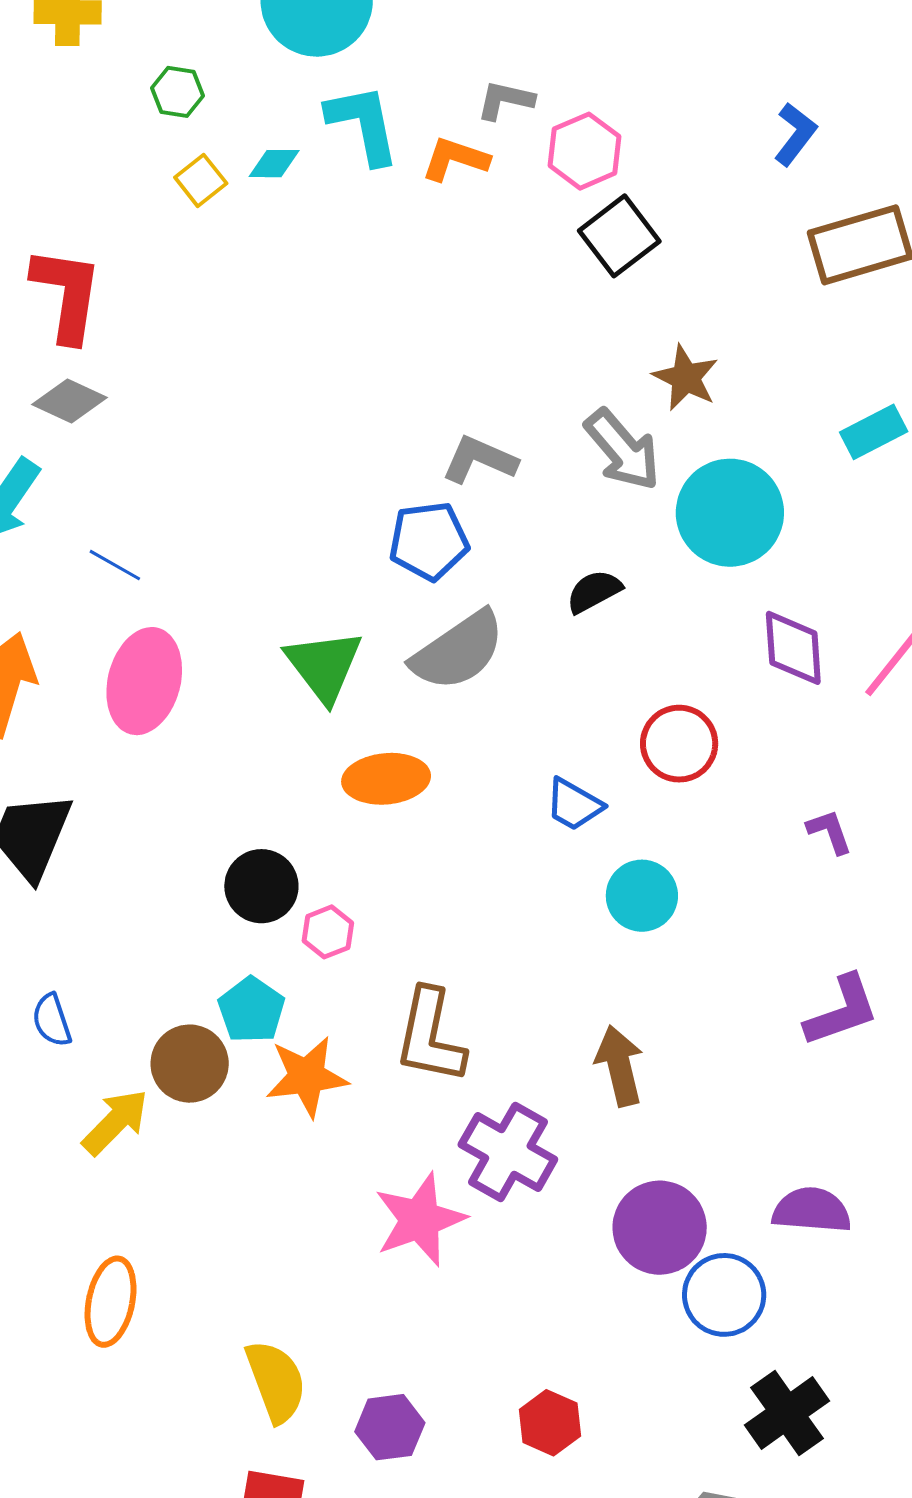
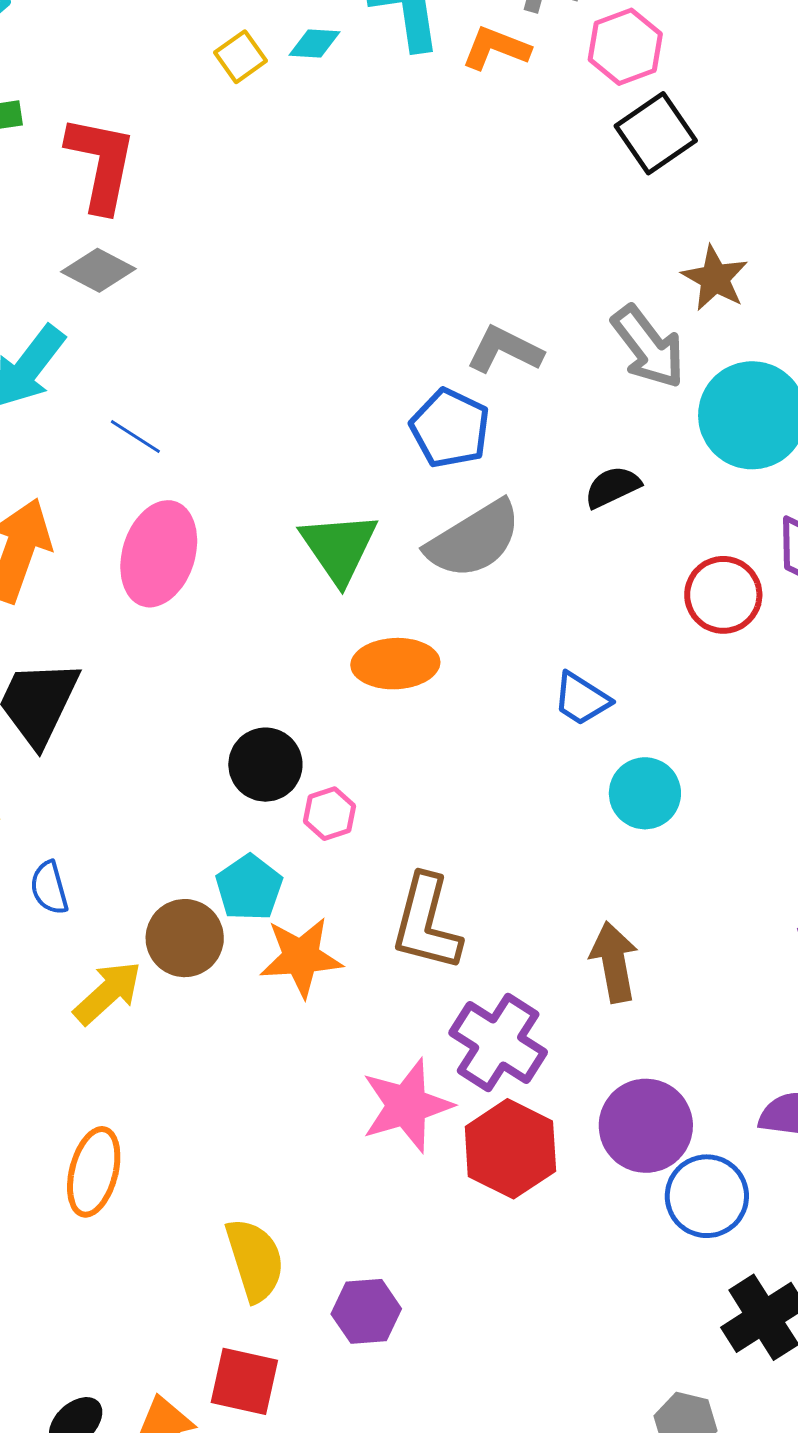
blue pentagon: (429, 541) -> (450, 428), turned 30
red circle: (679, 744) -> (723, 595), moved
red hexagon: (550, 1423) -> (510, 1149), moved, size x1.5

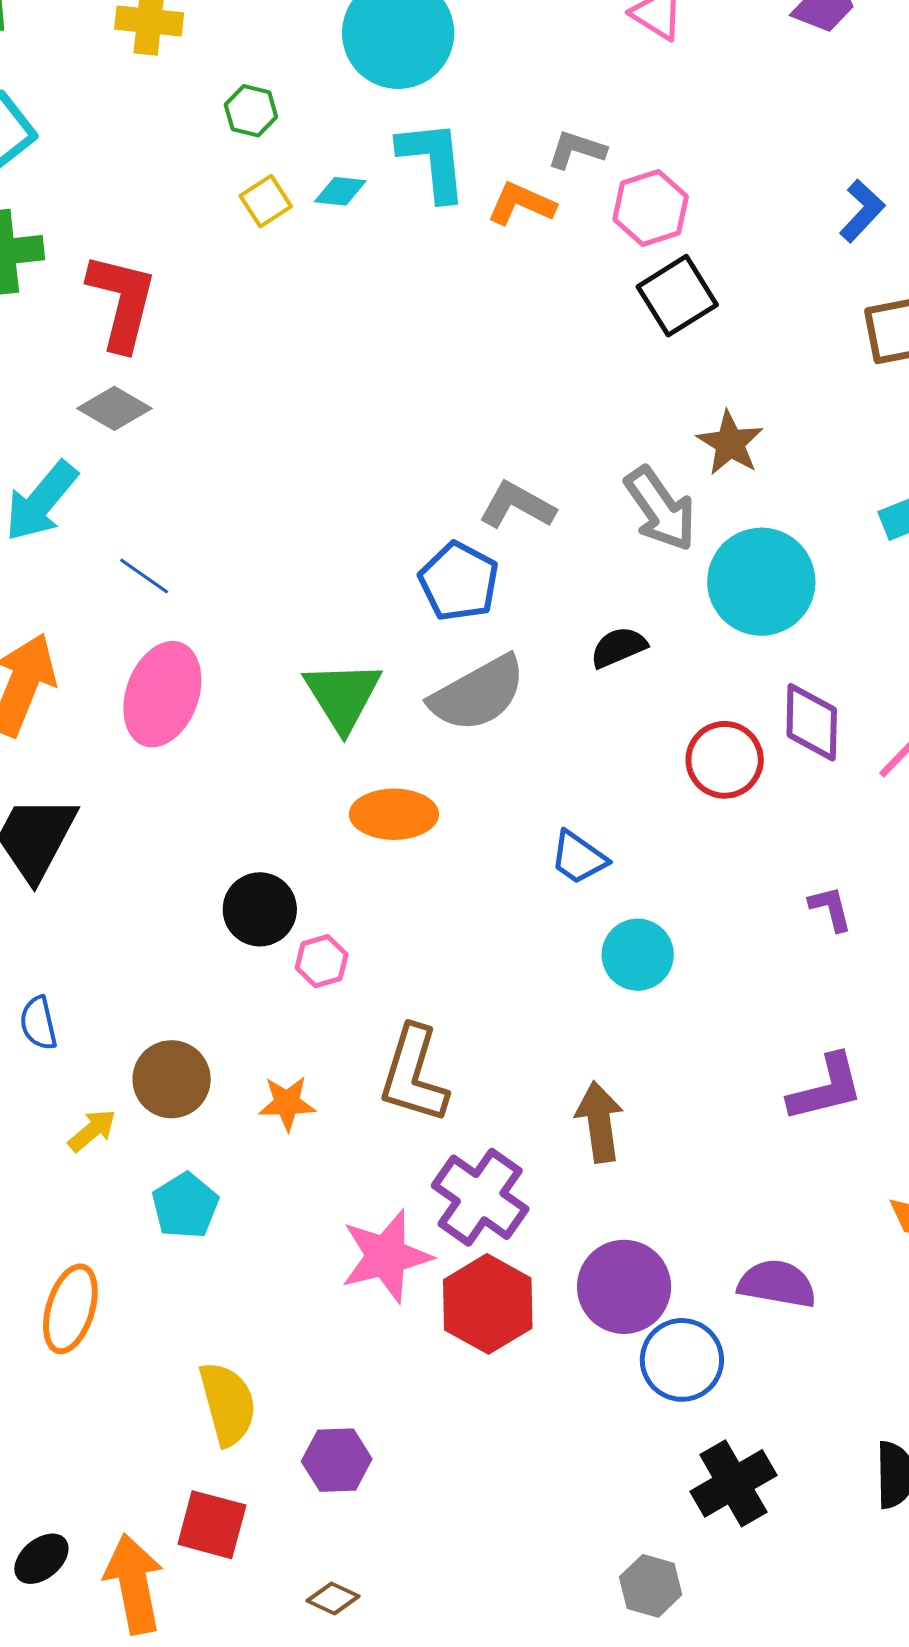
cyan pentagon: (249, 888) -> (185, 1206), moved
orange star: (301, 957) -> (287, 1103), size x0.7
yellow arrow: (108, 993) -> (92, 1130), size x0.7

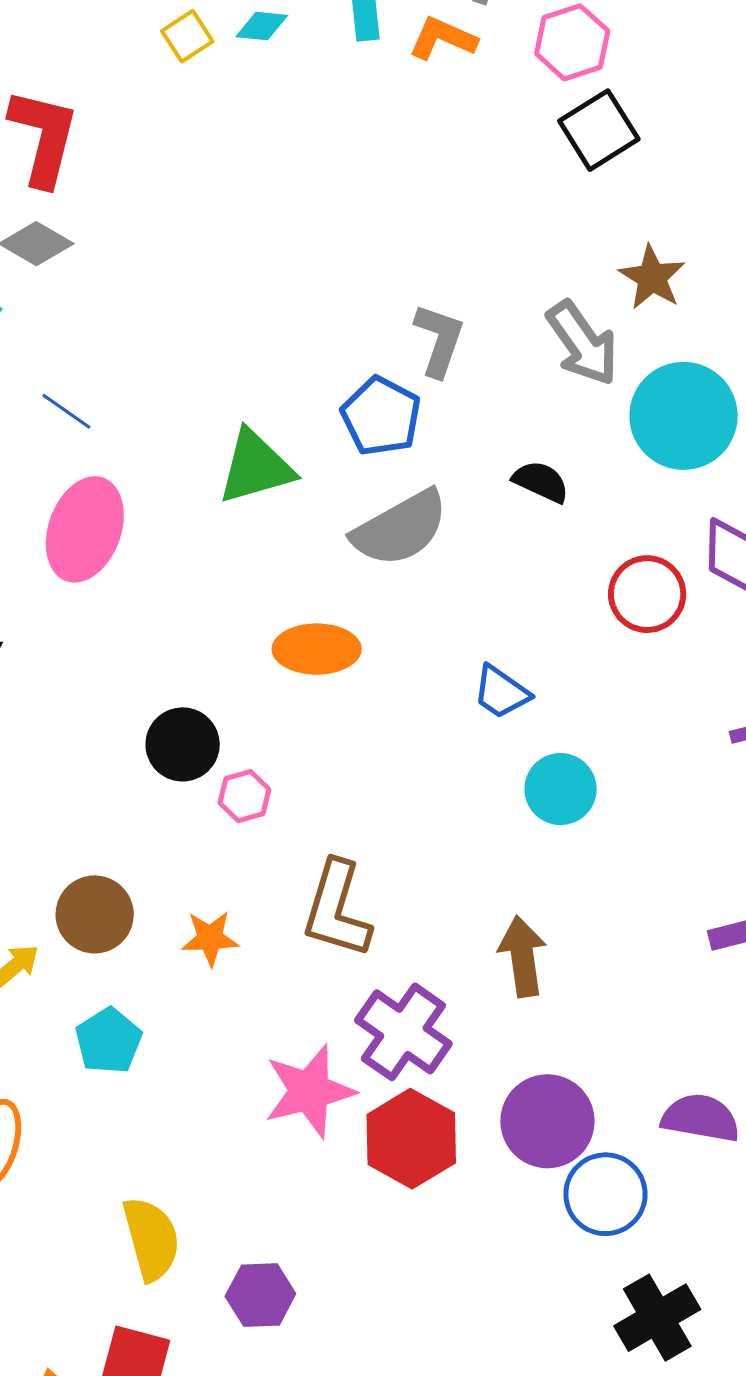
gray L-shape: (517, 505) -> (439, 340), turned 80
black semicircle: (619, 647) -> (541, 482), turned 48
green triangle: (343, 696) -> (256, 467), moved, turned 46

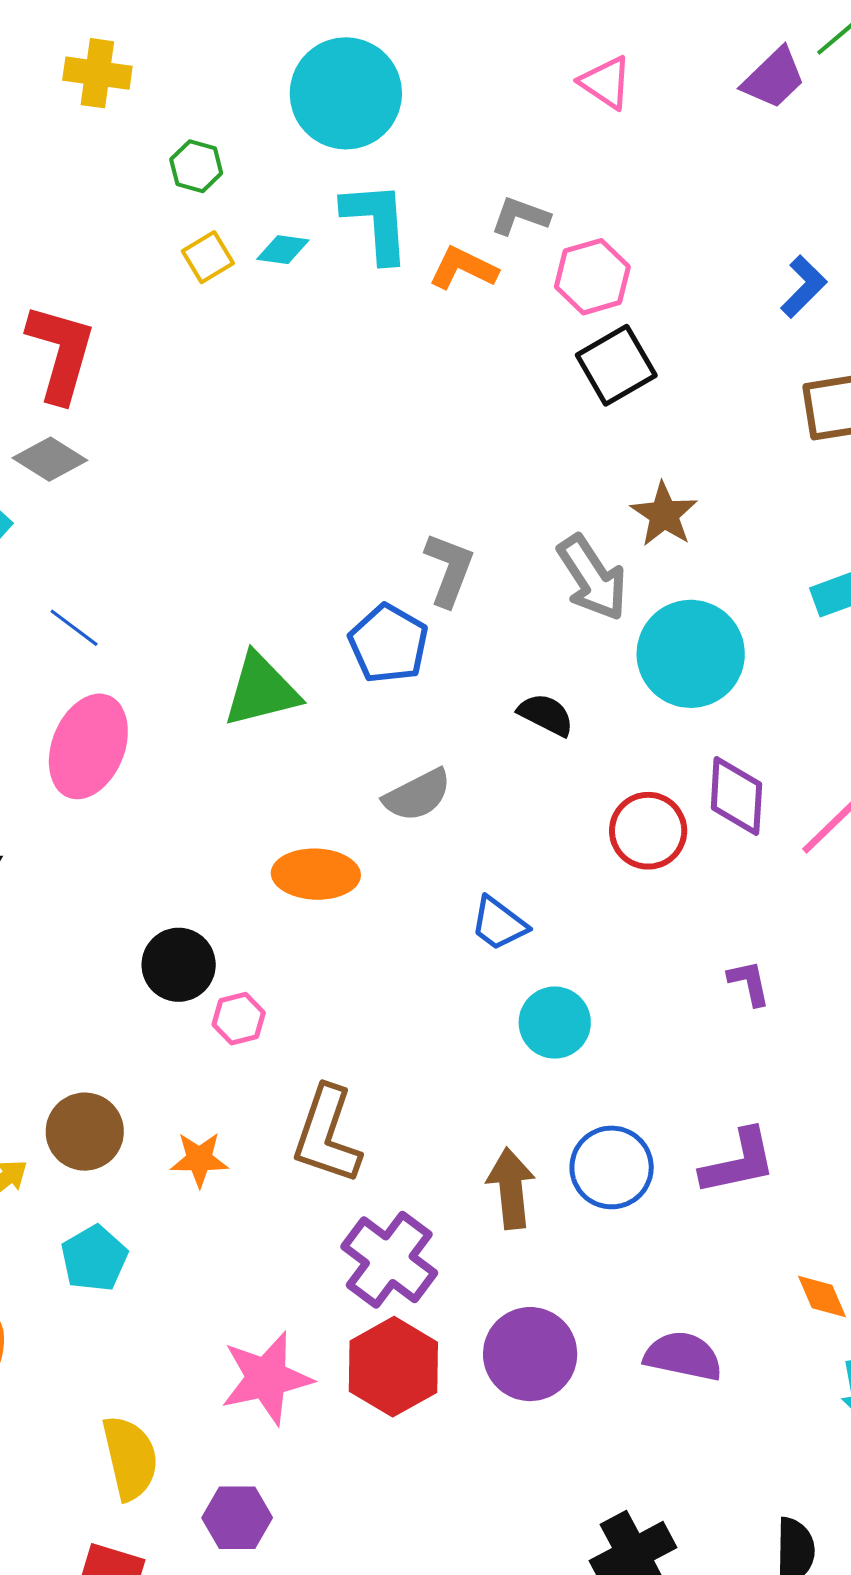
gray semicircle: (400, 528) -> (417, 795), moved, size x0.7
pink star: (309, 1091) -> (267, 1378), moved
blue circle: (605, 1194) -> (612, 1167), moved

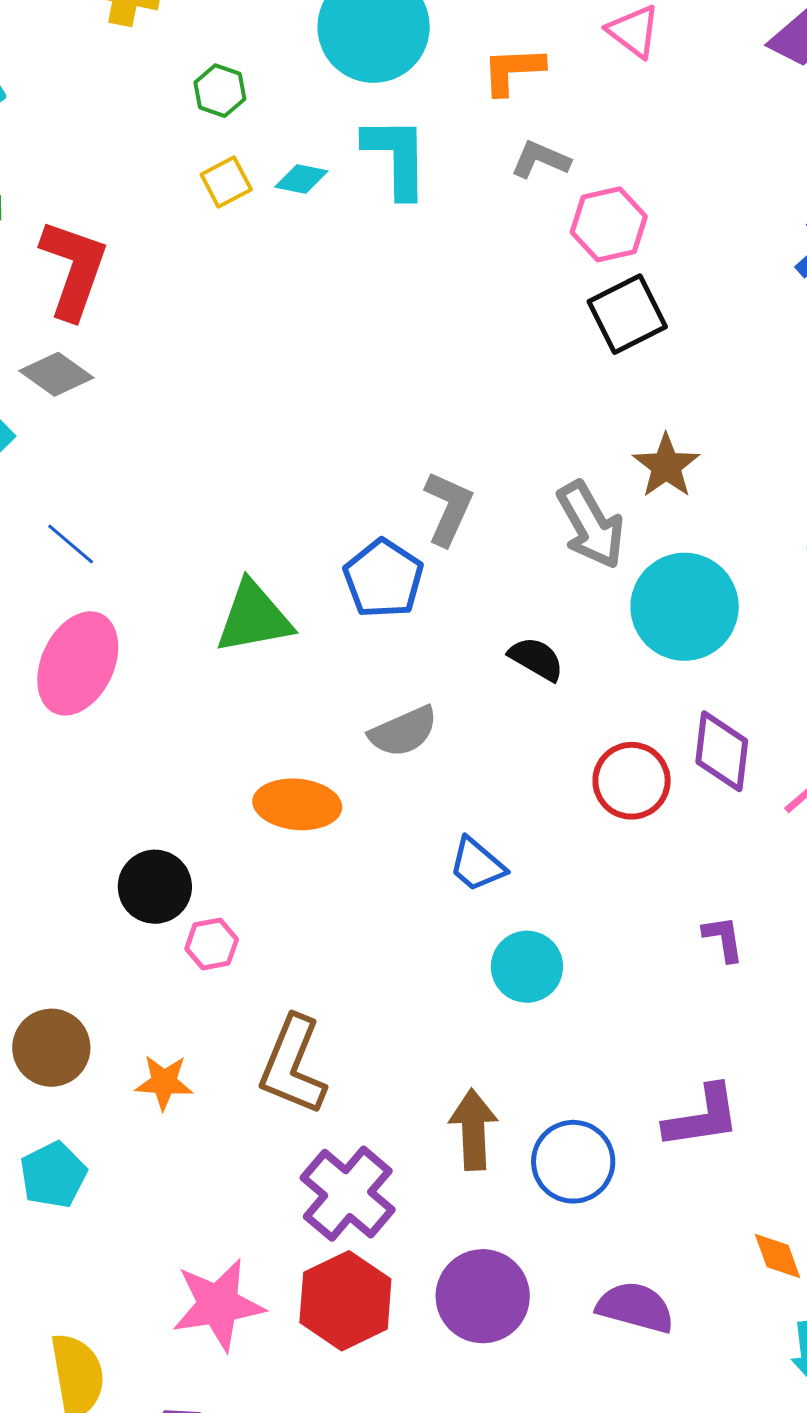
orange L-shape: (463, 268) -> (513, 70), moved, turned -32
blue circle: (612, 1167) -> (573, 1162), moved

